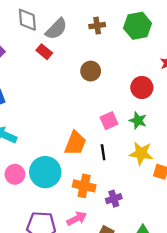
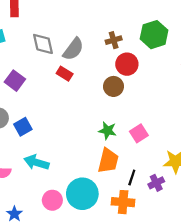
red circle: (142, 87) -> (127, 64), moved
green star: (138, 121) -> (108, 131), moved
black line: (103, 152) -> (132, 178), moved, turned 35
purple cross: (114, 199) -> (156, 183), moved

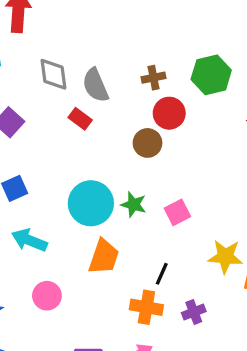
gray semicircle: (73, 49) -> (95, 85), turned 115
orange trapezoid: (108, 161) -> (104, 257), moved
purple cross: (156, 183) -> (194, 312), moved
cyan circle: (82, 194) -> (91, 203), moved

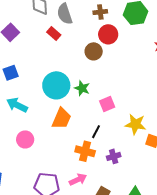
pink square: (177, 212) -> (107, 104), moved

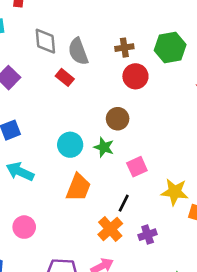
brown circle: (94, 51) -> (118, 119), moved
cyan circle: (56, 85) -> (70, 145), size x0.7
pink circle: (25, 139) -> (24, 227), moved
orange cross: (85, 151) -> (110, 229), turned 36

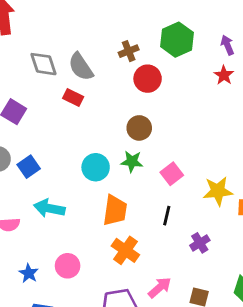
orange cross: (110, 229) -> (125, 250), moved

